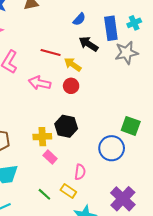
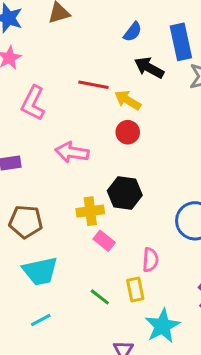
pink arrow: (40, 83) -> (72, 152), moved
yellow rectangle: (68, 191) -> (135, 290), turned 49

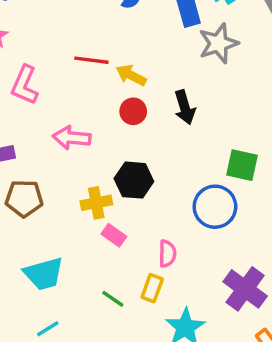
black arrow: (149, 68) -> (185, 107), moved, turned -132
brown pentagon: (26, 222) -> (24, 198), moved
yellow rectangle: (135, 290) -> (152, 288), turned 35

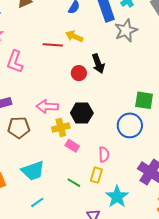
yellow arrow: (131, 75) -> (74, 36), moved
black arrow: (185, 107) -> (98, 64), moved
pink arrow: (72, 138) -> (47, 106), moved

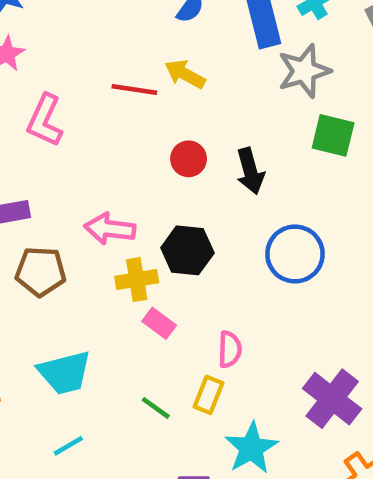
black arrow: (98, 64) -> (250, 171), moved
green square: (144, 100) -> (333, 135), moved
blue circle: (130, 125) -> (295, 254), moved

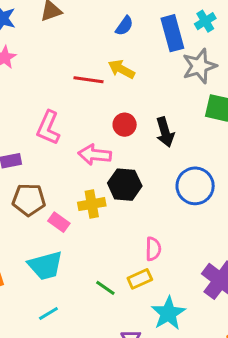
pink L-shape: (45, 120) -> (48, 128), moved
pink arrow: (110, 229) -> (95, 155), moved
pink rectangle: (159, 323) -> (59, 222), moved
yellow rectangle: (209, 395) -> (140, 279), turned 45

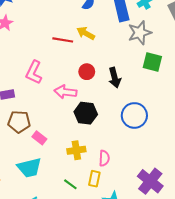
yellow cross: (92, 204) -> (76, 150), moved
yellow rectangle: (140, 279) -> (94, 179), turned -56

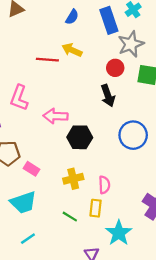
red circle: (87, 72) -> (115, 68), moved

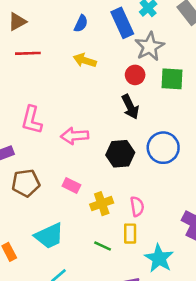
red line: (47, 60) -> (28, 53), moved
black hexagon: (80, 137) -> (120, 154), moved
pink rectangle: (32, 169) -> (71, 185), moved

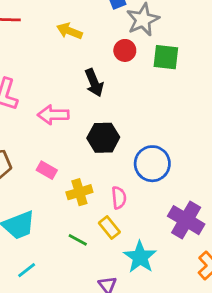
black arrow: (130, 107) -> (94, 83), moved
blue circle: (163, 148) -> (152, 164), moved
yellow rectangle: (130, 234) -> (109, 228), turned -42

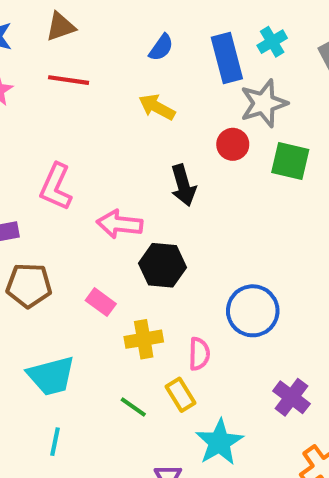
black hexagon: (103, 138) -> (162, 265), moved
purple cross: (186, 220) -> (291, 397), size x0.7
cyan line: (27, 270) -> (55, 442), turned -48

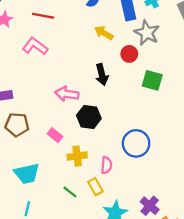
gray star: (264, 103) -> (147, 33), turned -30
yellow arrow: (157, 107) -> (104, 33), moved
green square: (290, 161) -> (152, 80), moved
pink L-shape: (56, 187) -> (35, 46), moved, turned 100
purple cross: (291, 397) -> (150, 206), moved

